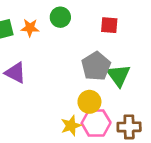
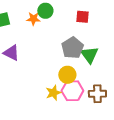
orange star: (30, 28) -> (33, 19), moved

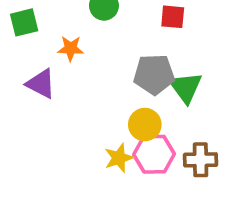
orange star: (33, 19) -> (71, 48), moved
gray pentagon: (72, 48) -> (154, 74), turned 30

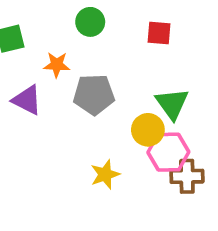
gray pentagon: (154, 74) -> (94, 94), moved
yellow circle: (145, 125) -> (148, 130), moved
pink hexagon: (154, 154) -> (168, 152), moved

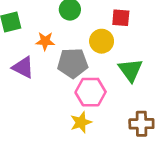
yellow circle: (148, 130) -> (102, 41), moved
pink hexagon: (168, 152) -> (91, 92), moved

